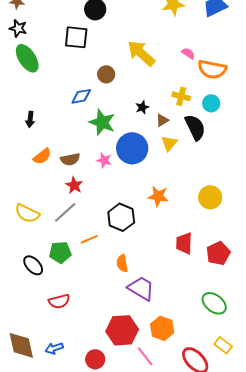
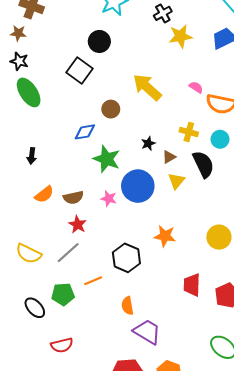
black square: (76, 37) -> (80, 71), turned 30

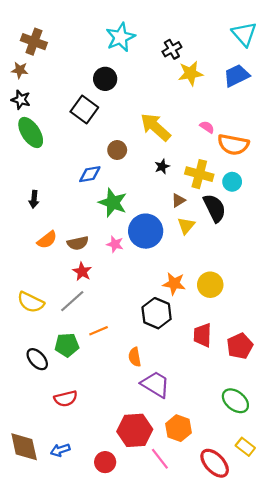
yellow cross: (189, 132) -> (199, 174), size x1.4
black star: (148, 143) -> (162, 166), moved
yellow circle: (219, 237) -> (210, 285), moved
black hexagon: (126, 258) -> (157, 313), moved

